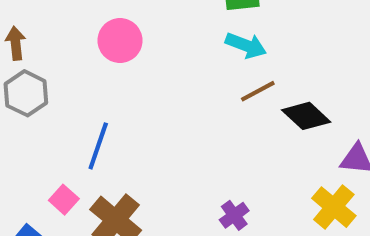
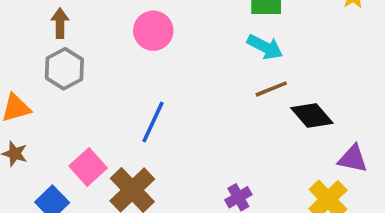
blue line: (98, 146) -> (153, 122), moved
pink square: (64, 200) -> (88, 167), size x1.4

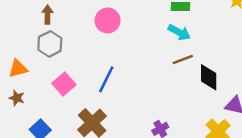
black diamond: (312, 116) -> (209, 77), turned 40
pink square: (88, 167) -> (64, 84), moved

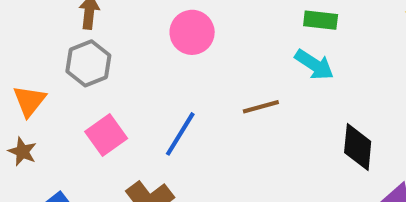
brown line: (183, 59) -> (261, 107), moved
orange triangle: (18, 69) -> (29, 101), turned -42

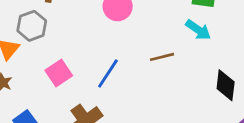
gray hexagon: (88, 63) -> (32, 26), moved

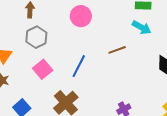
gray hexagon: (32, 26) -> (36, 37), moved

